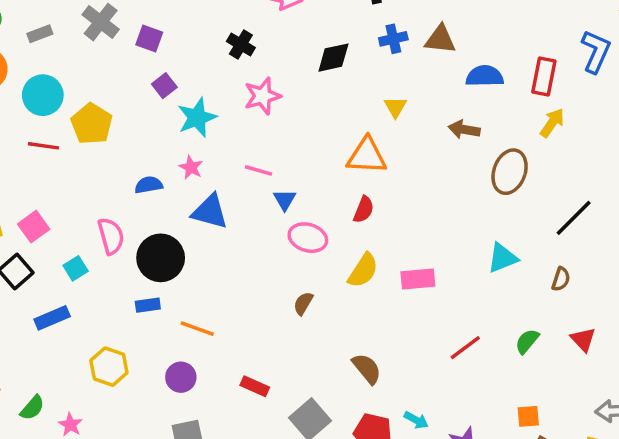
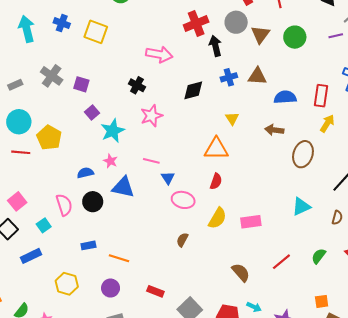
black circle: (161, 258) -> (93, 202), moved, size x0.7
brown semicircle: (367, 369) -> (241, 272), moved

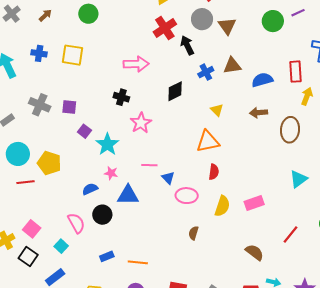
green circle: (295, 37) -> (273, 21), moved

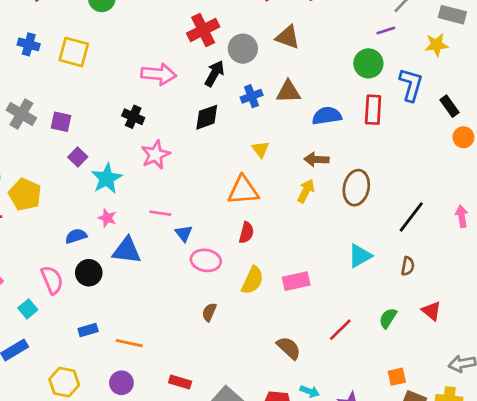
gray circle: (202, 19) -> (243, 49), moved
green circle: (273, 21) -> (368, 63), moved
brown triangle: (227, 26) -> (288, 37), turned -42
black arrow: (187, 45) -> (214, 73), moved, turned 48
yellow arrow: (307, 96) -> (306, 191), moved

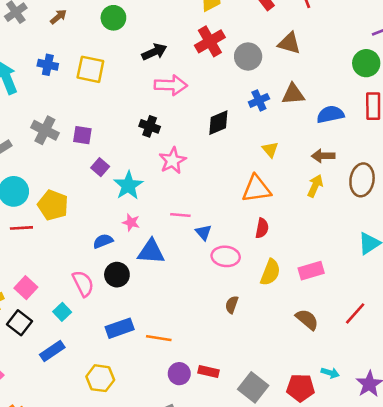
black arrow: (214, 73) -> (154, 52), moved, turned 40
blue rectangle: (88, 330) -> (120, 328), size x1.5
brown semicircle: (289, 348) -> (307, 320), moved
purple circle: (121, 383) -> (179, 374), moved

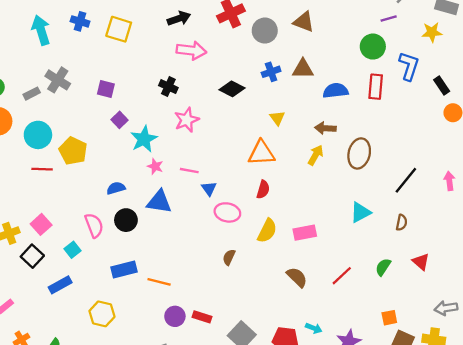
black diamond: (218, 123) -> (232, 89), turned 45
gray cross: (45, 130) -> (58, 80), moved
pink star: (131, 222) -> (155, 166), moved

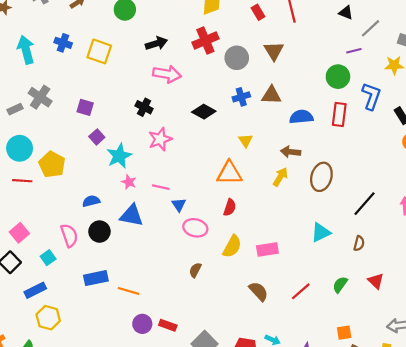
brown triangle: (304, 22) -> (274, 51), turned 35
yellow hexagon: (102, 314) -> (48, 318), moved

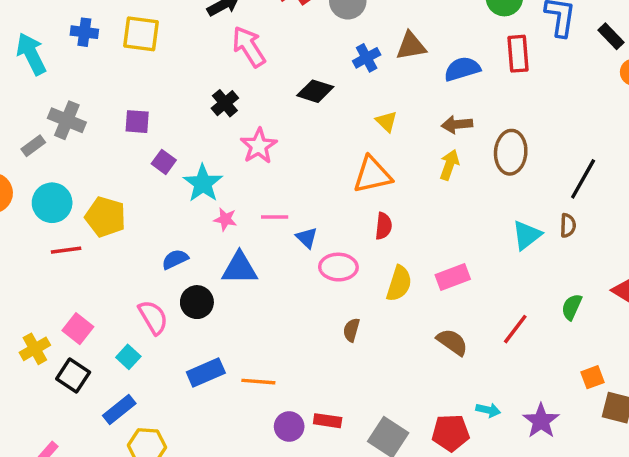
pink arrow: (167, 74) -> (249, 47), turned -120
black cross: (144, 107) -> (225, 103), turned 35
brown semicircle: (359, 243) -> (568, 226), moved

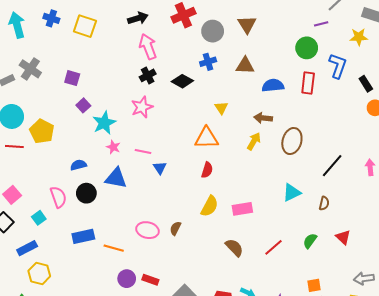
blue cross: (367, 58) -> (208, 62), moved
black cross: (225, 103) -> (148, 75), moved
brown semicircle: (568, 226) -> (324, 203), moved
pink ellipse: (338, 267) -> (148, 230), moved

